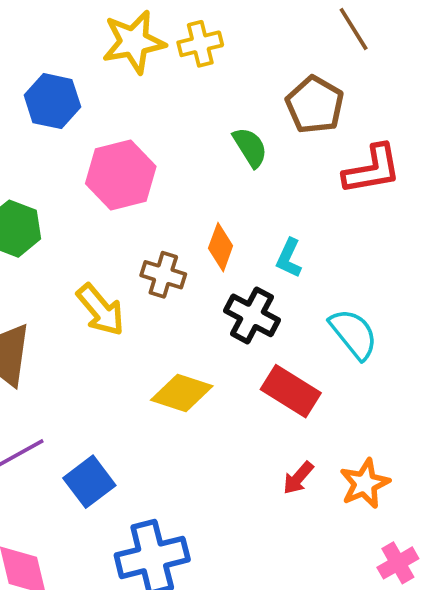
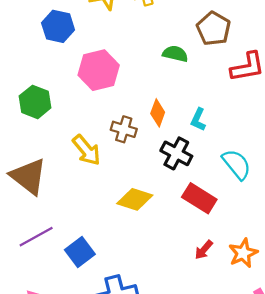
green semicircle: (250, 147) -> (175, 54), turned -45

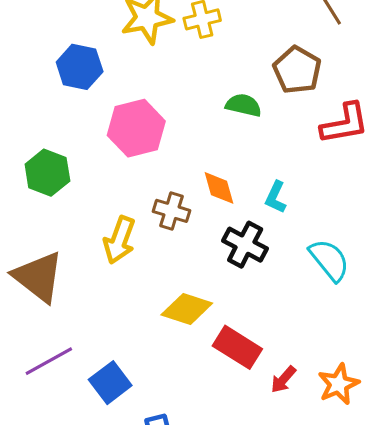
orange diamond: (158, 113) -> (219, 188), turned -36
yellow arrow: (87, 150) -> (119, 240), turned 60
red rectangle: (199, 198) -> (237, 347), moved

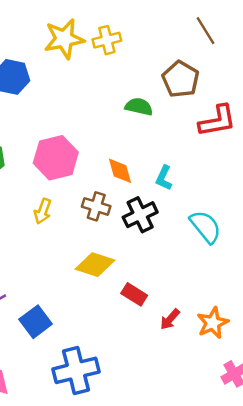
pink hexagon: (136, 128) -> (56, 158), moved
brown cross: (171, 211) -> (96, 206), moved
yellow arrow: (119, 240) -> (43, 211), size x0.7
black cross: (245, 245) -> (140, 215), turned 36
red rectangle: (237, 347) -> (134, 294), size x0.7

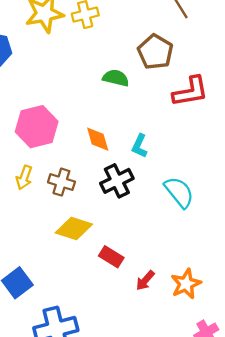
brown cross: (96, 206) -> (61, 182), moved

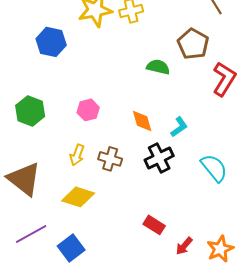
red L-shape: (190, 92) -> (224, 79), turned -48
pink hexagon: (37, 127) -> (88, 110), size x0.6
cyan L-shape: (140, 146) -> (179, 127), turned -150
yellow diamond: (74, 228) -> (78, 197), moved

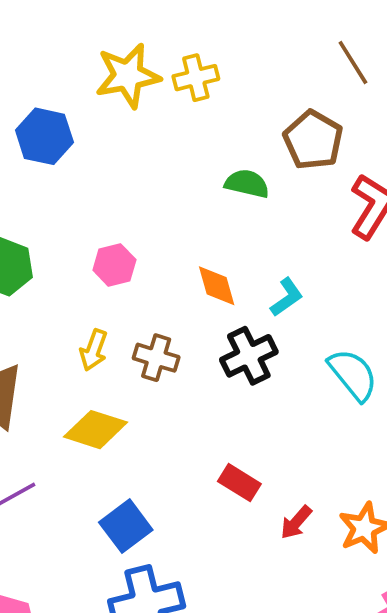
blue square: (71, 248) -> (126, 526), moved

